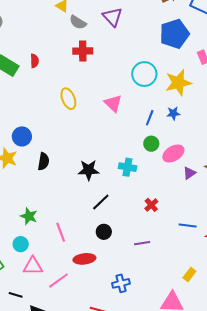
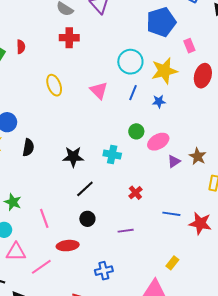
blue line: (150, 118) -> (133, 93), moved

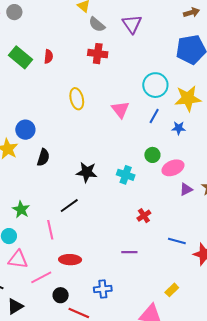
black line: (85, 189) -> (69, 206), moved
black circle: (87, 219) -> (61, 295), moved

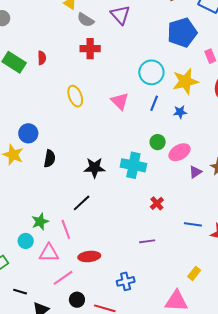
cyan cross: (126, 175) -> (133, 165), size x1.4
green star: (21, 210) -> (40, 222), moved, turned 30
pink triangle: (18, 259) -> (49, 253), moved
black circle: (61, 295) -> (77, 300), moved

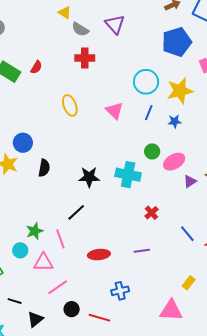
red semicircle: (42, 58) -> (36, 67), turned 32
blue line: (193, 224) -> (187, 234), turned 42
red ellipse: (89, 256) -> (99, 255), moved

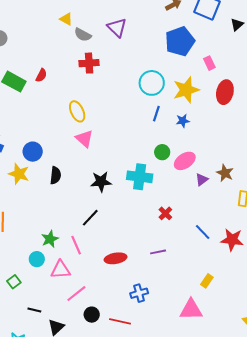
pink triangle: (114, 111) -> (84, 139), moved

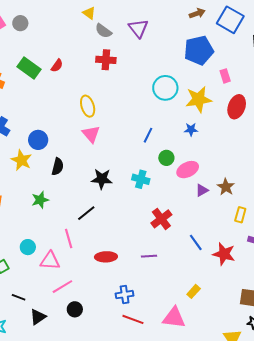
blue line: (156, 114) -> (148, 135), moved
cyan cross: (140, 177) -> (141, 179), size x0.7
red cross: (165, 213) -> (161, 219), size x1.5
green star: (50, 239) -> (40, 200), moved
red line: (120, 321) -> (133, 319), moved

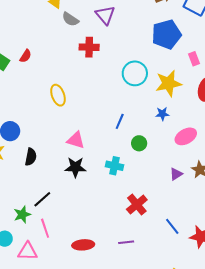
red cross: (106, 60) -> (89, 47), moved
pink triangle: (91, 134) -> (76, 140), moved, turned -30
pink ellipse: (188, 170) -> (186, 136), moved
green star: (40, 200) -> (22, 215), moved
black line: (86, 213) -> (42, 199), moved

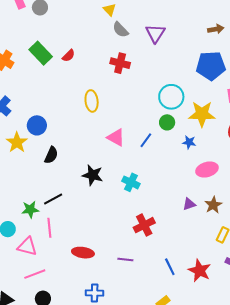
red cross: (89, 47) -> (120, 63), moved
pink triangle: (76, 140) -> (116, 137), moved
green circle: (139, 143) -> (167, 122), moved
blue line: (172, 226) -> (170, 267), moved

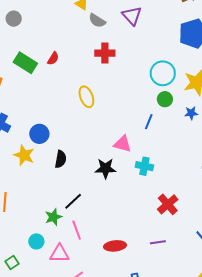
pink triangle: (116, 137) -> (123, 144), moved

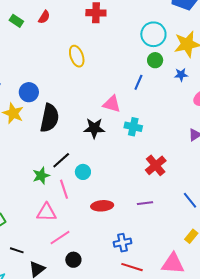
green rectangle: (25, 63) -> (16, 21), size x0.6
black semicircle: (61, 159) -> (49, 118), size x1.6
cyan circle: (36, 241) -> (83, 172), moved

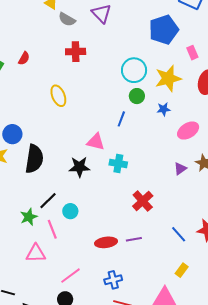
red ellipse: (102, 206) -> (106, 242), moved
pink line: (60, 238) -> (70, 276), moved

